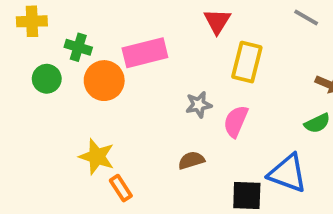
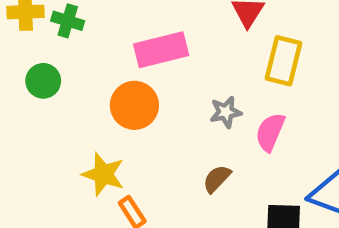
green cross: (78, 47) -> (68, 21), moved
orange circle: (104, 81) -> (134, 105), moved
brown semicircle: (191, 160) -> (217, 179), turned -30

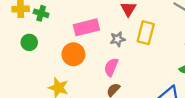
gray star: (226, 112) -> (118, 39), moved
pink semicircle: (270, 132) -> (111, 67), moved

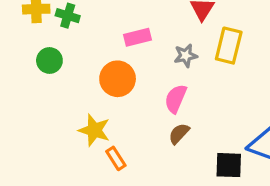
pink rectangle: (86, 27) -> (137, 37), size x0.7

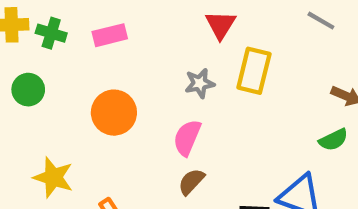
pink rectangle: (137, 37) -> (110, 35), moved
yellow star: (94, 130) -> (53, 177), moved

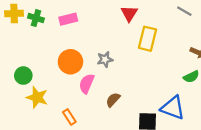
gray star: (200, 83) -> (105, 59), moved
green circle: (28, 90) -> (23, 76), moved
pink semicircle: (187, 138) -> (87, 84), moved

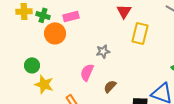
orange circle: (70, 62) -> (55, 33), moved

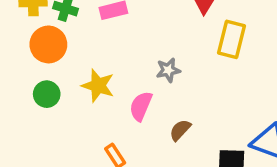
orange circle: (55, 33) -> (48, 44), moved
yellow star: (44, 84) -> (98, 86), moved

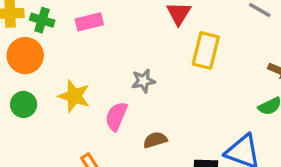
brown semicircle: (180, 130) -> (155, 140), turned 30

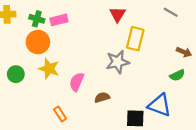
green cross: (42, 20) -> (37, 19), moved
orange circle: (25, 56) -> (38, 42), moved
gray star: (143, 81) -> (118, 62), moved, size x1.5

